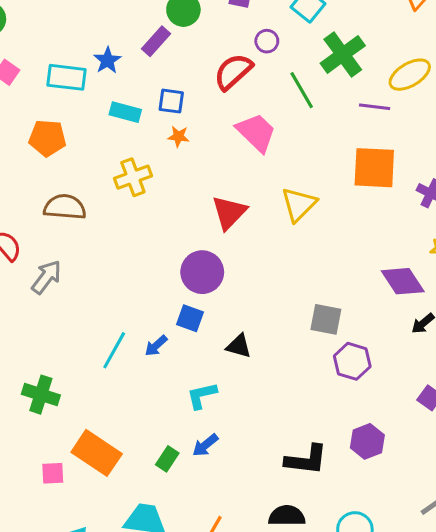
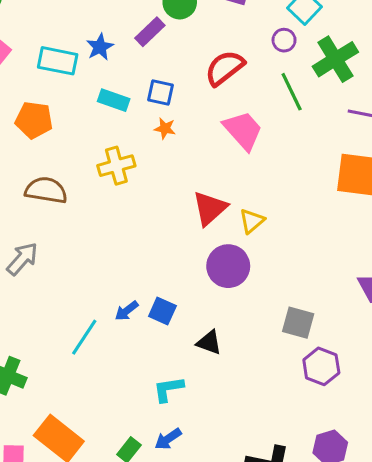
purple circle: (267, 41) -> (284, 40), moved
yellow triangle: (299, 204) -> (252, 221), moved, size x0.7
purple circle: (202, 272) -> (228, 266), moved
blue arrow: (156, 346) -> (127, 311), moved

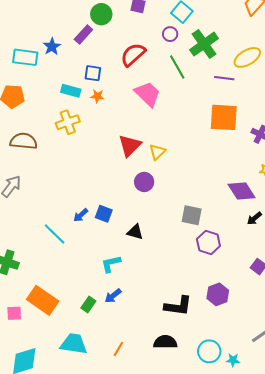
cyan rectangle: (114, 100) -> (71, 91), moved
purple circle: (228, 266) -> (144, 182), size x0.7
cyan line: (84, 337) -> (55, 234), turned -75

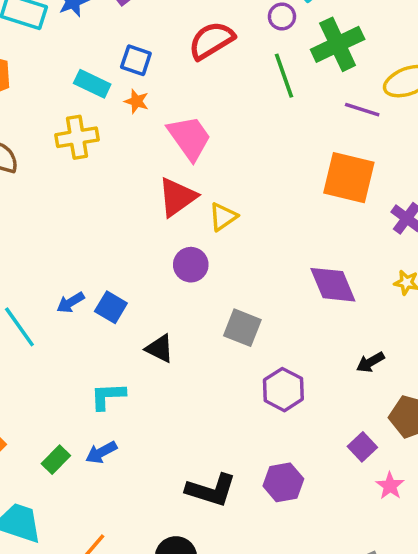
pink trapezoid: (148, 94) -> (189, 138), moved
purple diamond: (242, 191) -> (333, 285), moved
gray square: (192, 215) -> (242, 328), moved

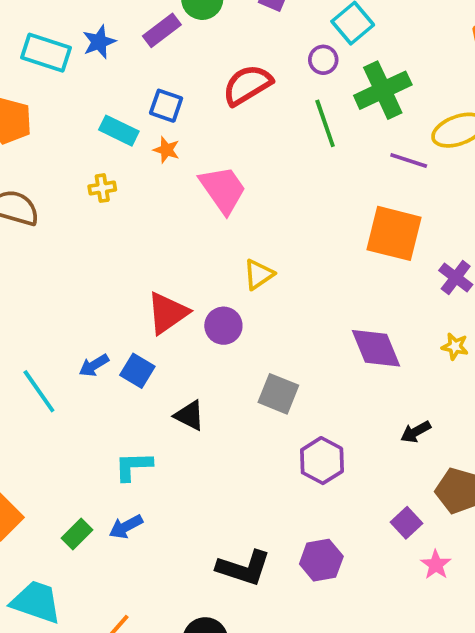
yellow cross: (77, 137) -> (102, 188), size x0.6
red triangle: (177, 197) -> (167, 313), moved

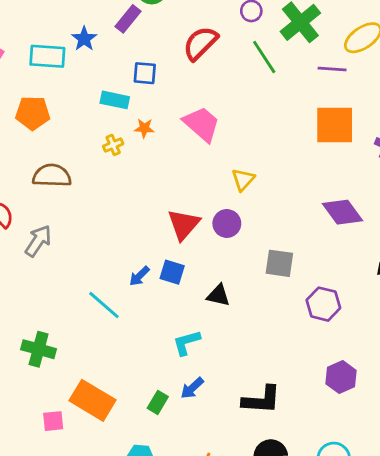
orange star: (166, 150) -> (144, 128), moved
black L-shape: (244, 568) -> (261, 400), moved

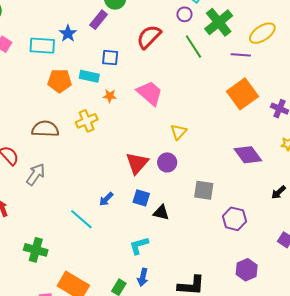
orange pentagon: (33, 113) -> (60, 81), moved
orange square: (335, 125) -> (242, 94), turned -36
yellow cross: (113, 145) -> (87, 121), moved, size x1.5
blue square: (172, 272) -> (141, 198), moved
blue arrow: (192, 388) -> (143, 277), turned -36

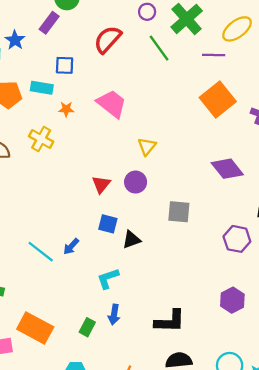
yellow cross: (87, 121) -> (41, 139), turned -35
red triangle: (137, 163) -> (101, 184), size x0.7
blue arrow: (106, 199) -> (71, 246), moved
black triangle: (161, 213) -> (131, 240), turned -30
purple hexagon: (234, 219) -> (237, 239), moved

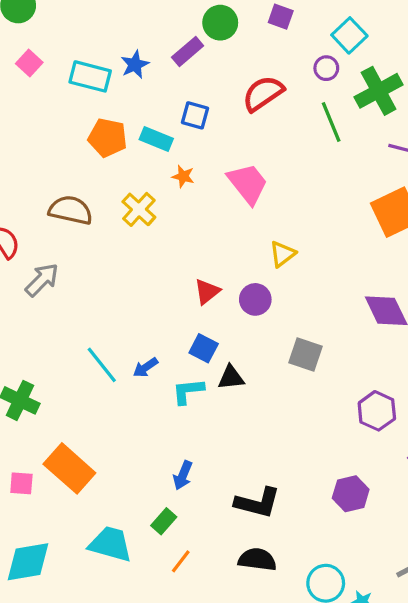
cyan L-shape: (108, 278) -> (188, 391), moved
green rectangle: (87, 327) -> (164, 521), moved

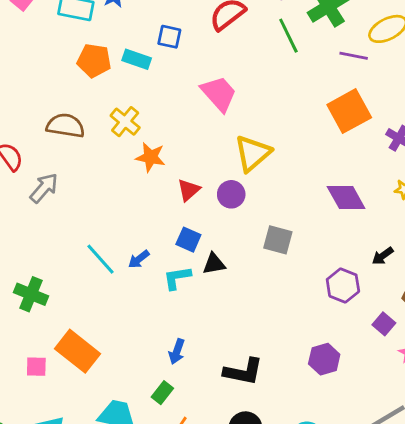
orange star: (183, 176) -> (150, 157), moved, size x1.5
yellow triangle: (282, 254) -> (253, 153), size x1.6

